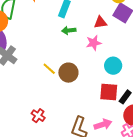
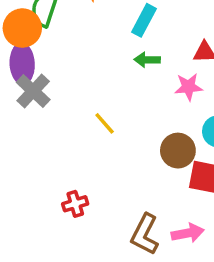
brown circle: (68, 73) -> (178, 151), moved
red cross: (38, 116) -> (75, 204), turned 32

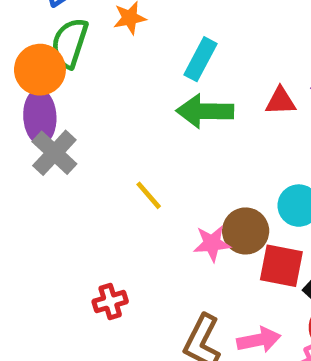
green arrow: (147, 60) -> (205, 111), size x1.6
pink star: (188, 87) -> (212, 243), moved

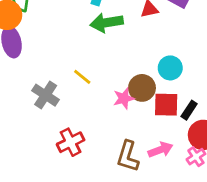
gray cross: (54, 153) -> (46, 95), moved
red cross: (110, 302) -> (71, 142), size x1.4

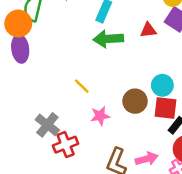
gray cross: (46, 95) -> (47, 125), moved
pink star: (124, 98) -> (100, 116), moved
red square: (166, 105) -> (165, 108), moved

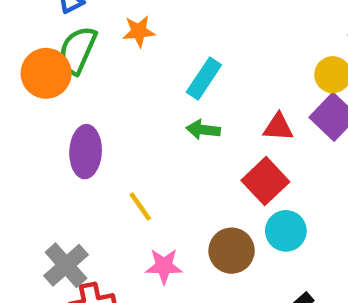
green arrow: (108, 39) -> (203, 130), size x0.6
purple ellipse: (20, 49) -> (86, 152), moved
red square: (165, 108) -> (265, 181), moved, turned 30

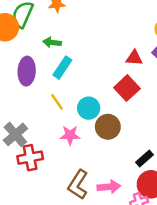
cyan rectangle: (204, 79) -> (62, 68), moved
green arrow: (203, 130) -> (52, 42), moved
cyan circle: (286, 231) -> (89, 108), moved

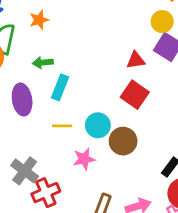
yellow line: (57, 102) -> (62, 126), turned -42

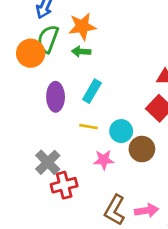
orange star: (39, 20) -> (82, 26), size x1.5
green arrow: (43, 63) -> (81, 52), moved

